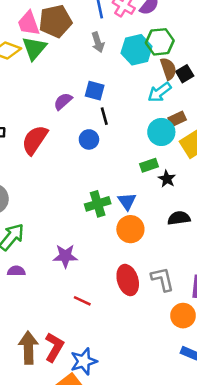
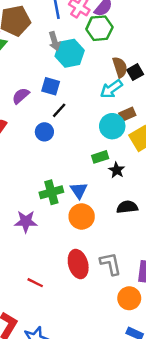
green hexagon: (160, 42) -> (99, 28), moved
cyan hexagon: (137, 50) -> (70, 53), moved
black line: (104, 116) -> (59, 110), turned 56
purple star: (65, 256) -> (26, 222), moved

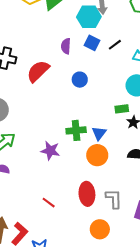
cyan hexagon: (70, 53) -> (89, 17), moved
purple semicircle: (21, 96) -> (66, 46), turned -56
black line: (59, 110) -> (115, 45), moved
orange circle: (129, 298) -> (100, 229), moved

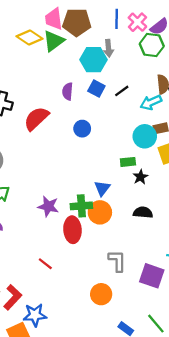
green cross: (76, 130) -> (81, 206), moved
red ellipse: (87, 194) -> (72, 230), moved

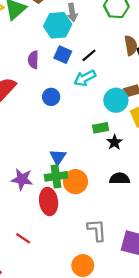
cyan arrow: (151, 102) -> (85, 78), moved
blue triangle: (102, 188) -> (58, 157), moved

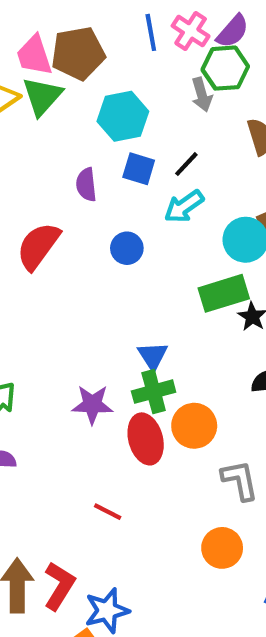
gray arrow: (72, 12) -> (202, 95), moved
green rectangle: (101, 128) -> (224, 293), size x1.6
orange circle: (75, 182) -> (194, 426), moved

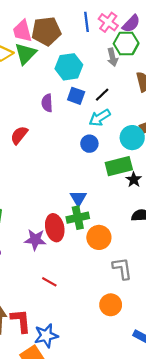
red semicircle: (38, 246) -> (19, 135), size x0.7
blue circle: (127, 248) -> (89, 144), moved
purple star: (92, 405) -> (35, 240), moved
red ellipse: (146, 439) -> (55, 228), moved
red L-shape: (59, 586) -> (21, 321), turned -40

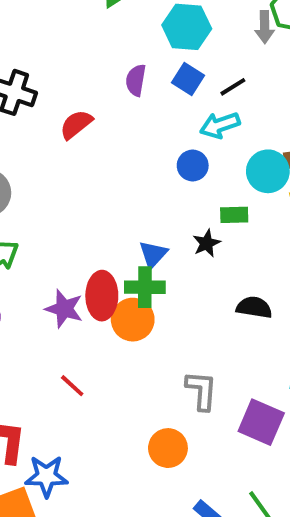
green rectangle: (119, 166) -> (234, 215), size x0.6
black star: (134, 180) -> (207, 243), moved
orange circle: (99, 237) -> (133, 320), moved

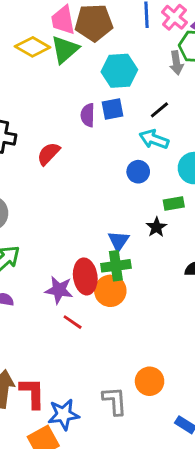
blue square: (188, 79) -> (113, 109), moved, turned -35
cyan arrow: (220, 125) -> (154, 139), turned 48
red line: (72, 386) -> (73, 322), moved
gray L-shape: (201, 390) -> (115, 401), moved

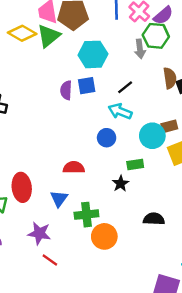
red semicircle: (49, 154) -> (74, 167), moved, turned 45
blue triangle: (119, 241) -> (59, 199), moved
red ellipse: (85, 276) -> (22, 187), moved
orange circle: (110, 291) -> (104, 236), moved

